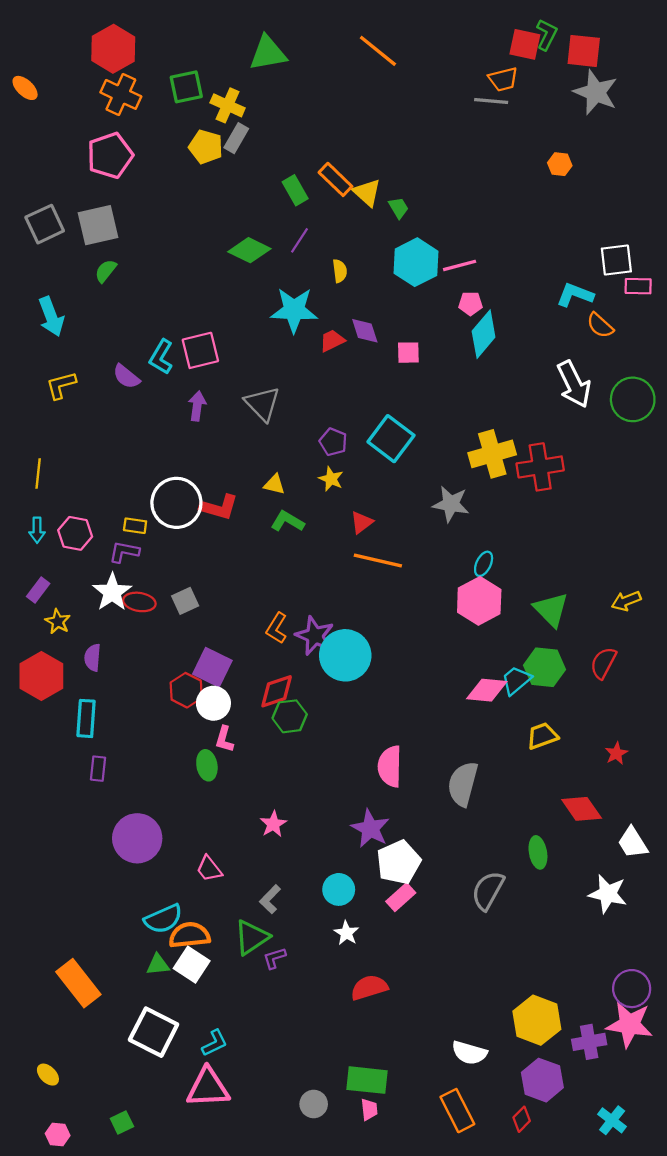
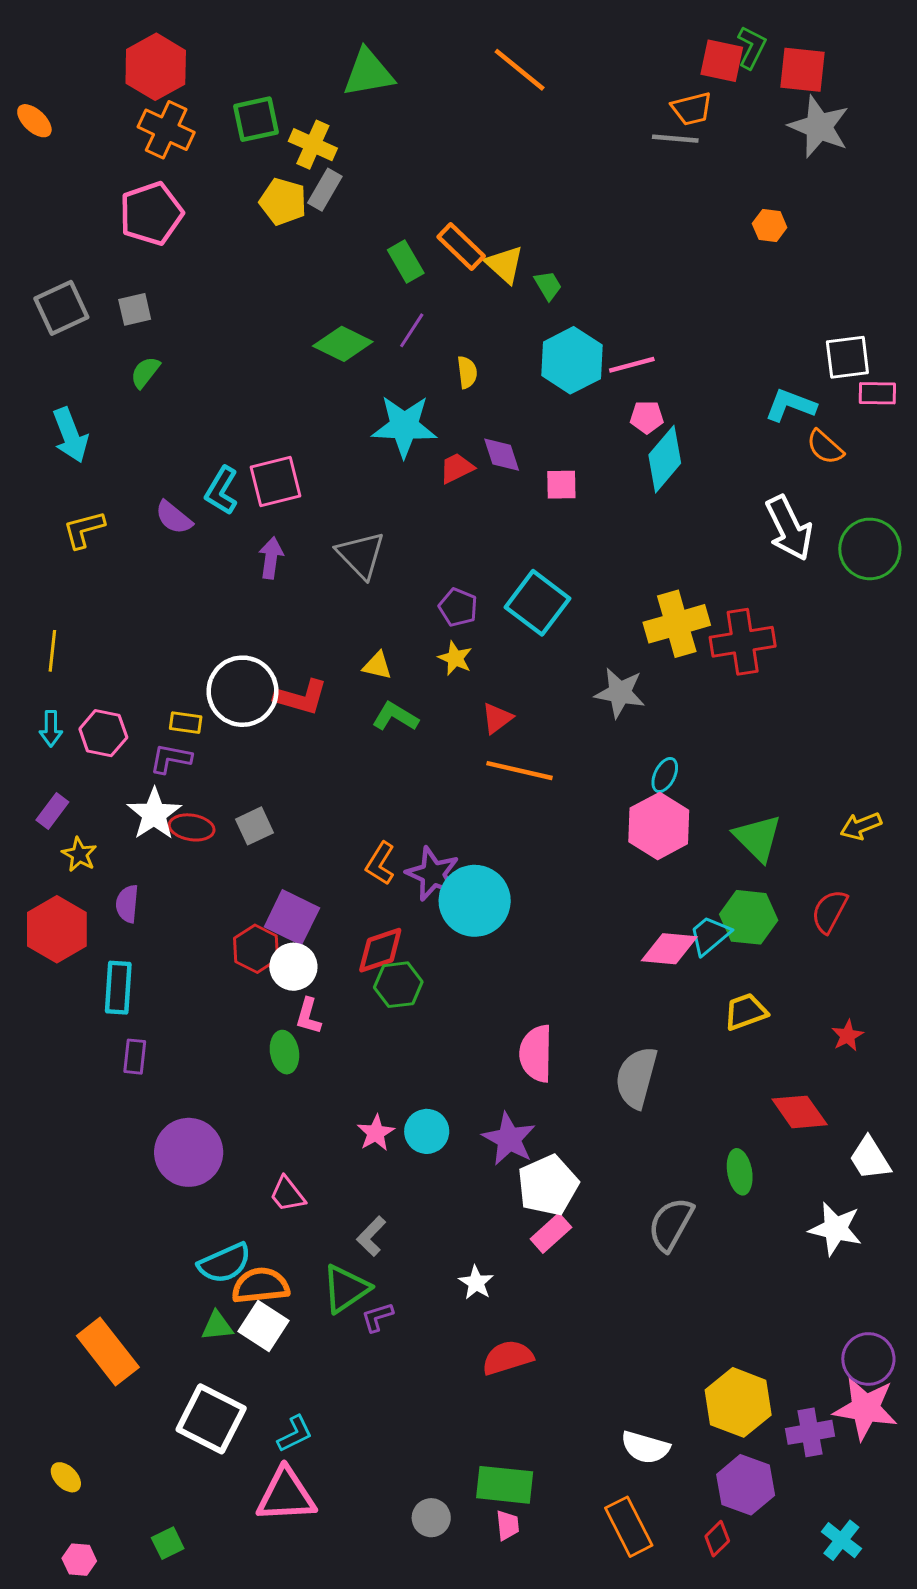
gray square: (98, 225) -> (135, 309), size x0.6
cyan circle: (339, 889) -> (427, 1131), moved

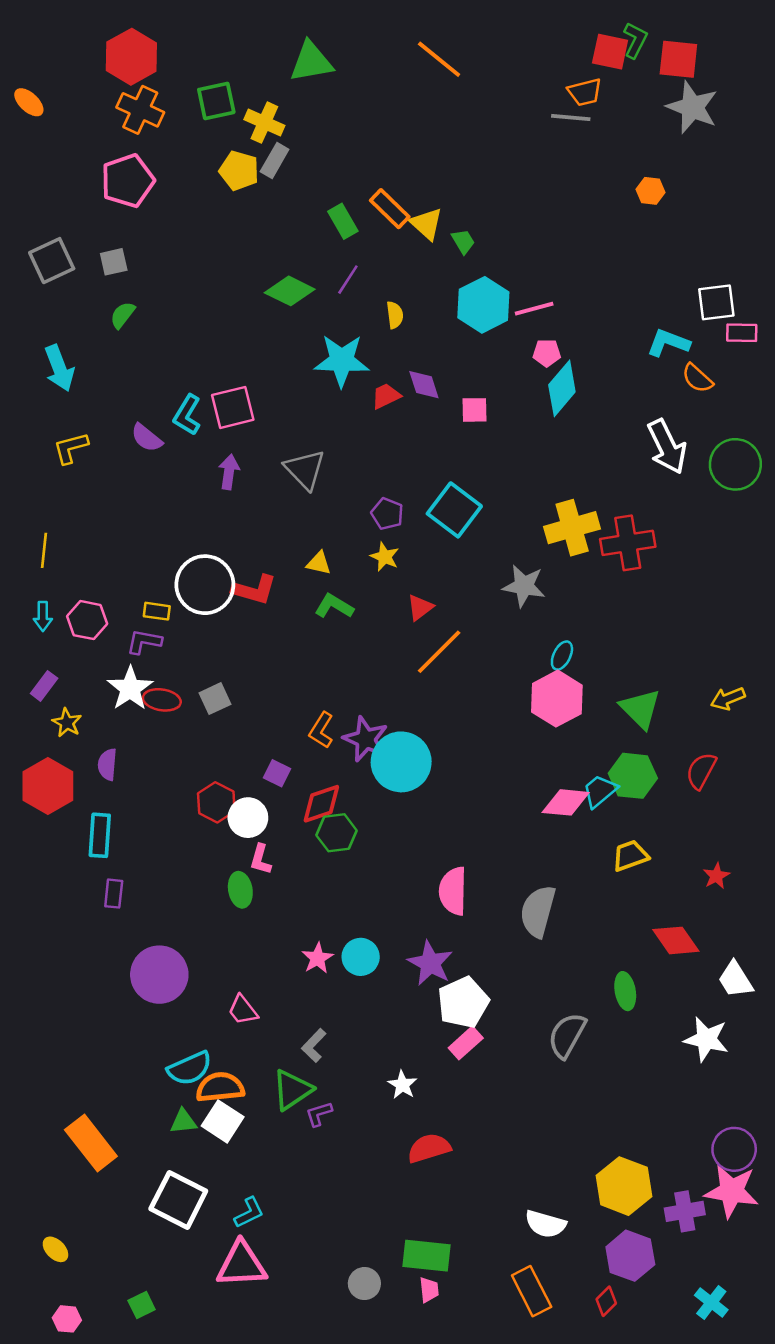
orange line: (520, 771) -> (439, 652), turned -58
purple square: (292, 917) -> (277, 773), moved, size x0.6

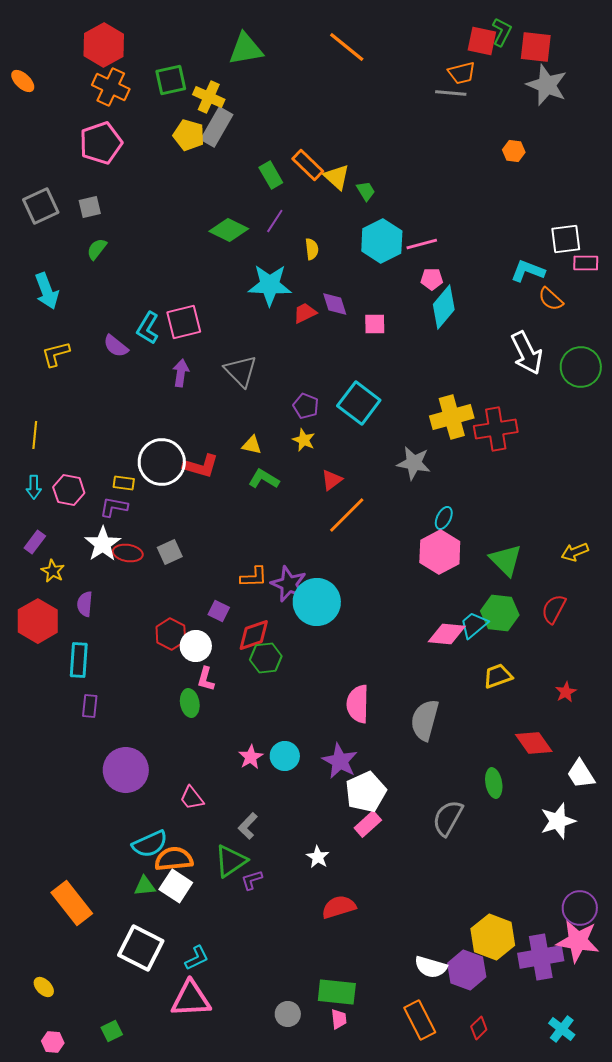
gray rectangle: (275, 160) -> (217, 127), size x1.4
orange L-shape: (321, 730) -> (254, 577), turned -124
white star: (706, 1039) -> (558, 821), turned -30
purple cross: (685, 1211) -> (541, 957), size x1.4
purple hexagon: (630, 1256) -> (467, 970), moved

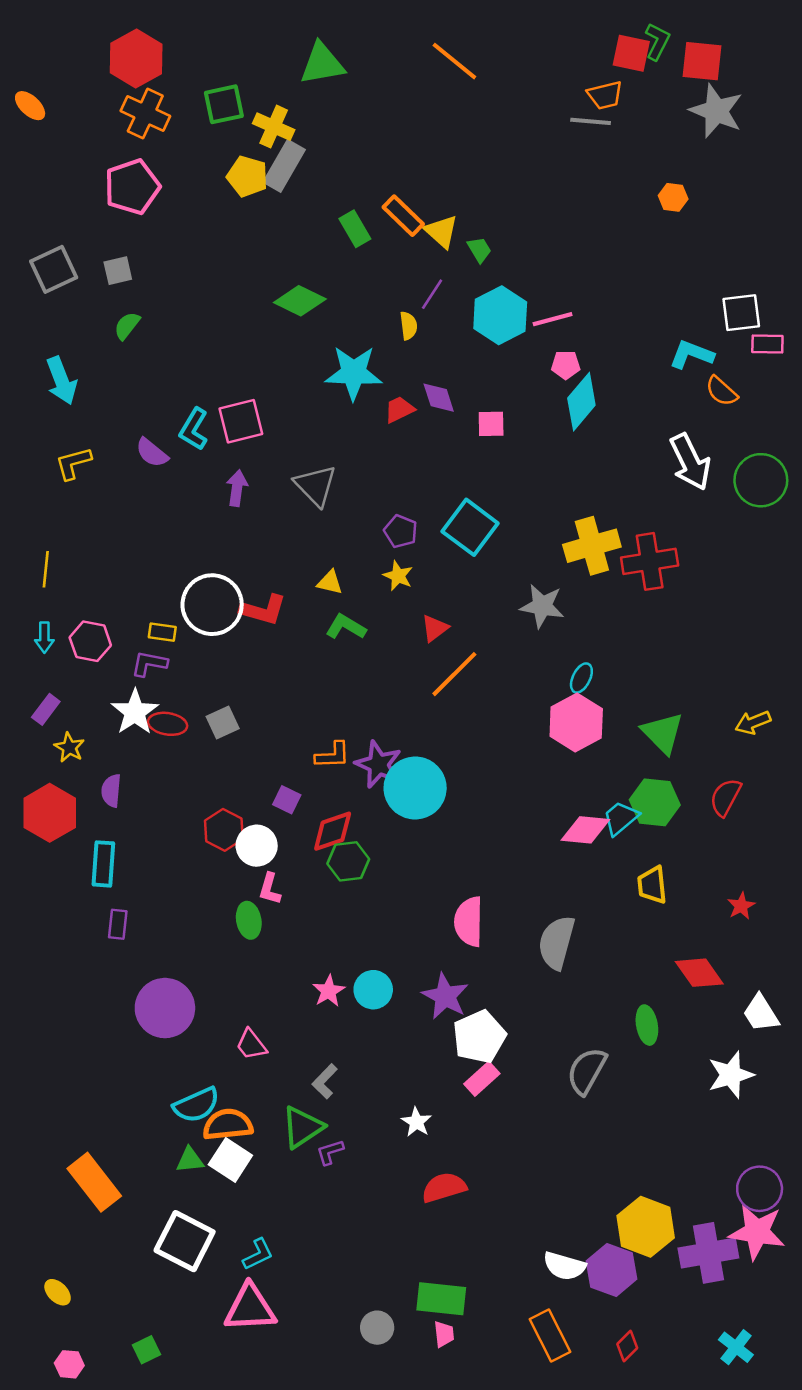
purple line: (275, 221) -> (432, 294), moved
yellow trapezoid: (498, 676) -> (652, 885), turned -76

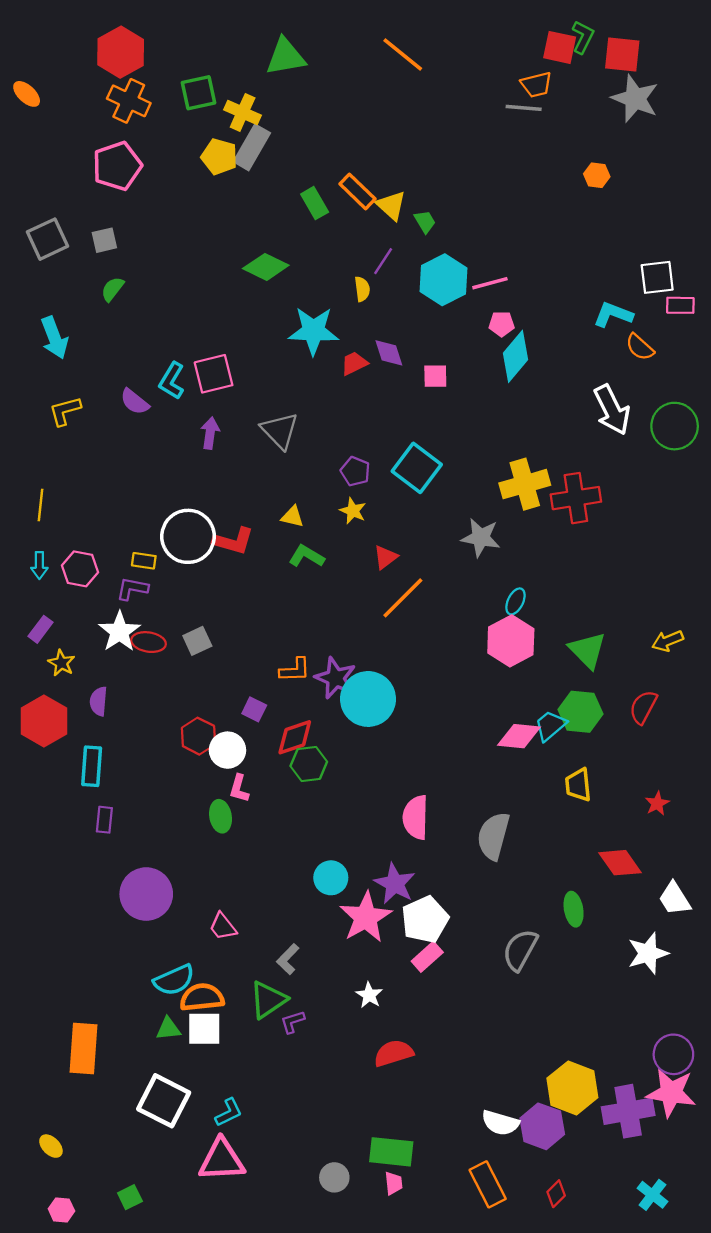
pink star: (329, 991) -> (366, 917), moved, size x1.8
white square: (230, 1160) -> (204, 1029), turned -33
orange rectangle: (94, 1182) -> (83, 1049), turned 42

